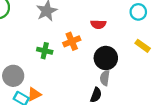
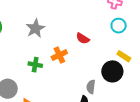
red semicircle: (98, 24) -> (83, 38), turned 32
black circle: (106, 58) -> (112, 71), moved

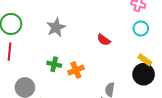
orange cross: (59, 55) -> (76, 70), moved
black circle: (112, 71) -> (144, 74), moved

